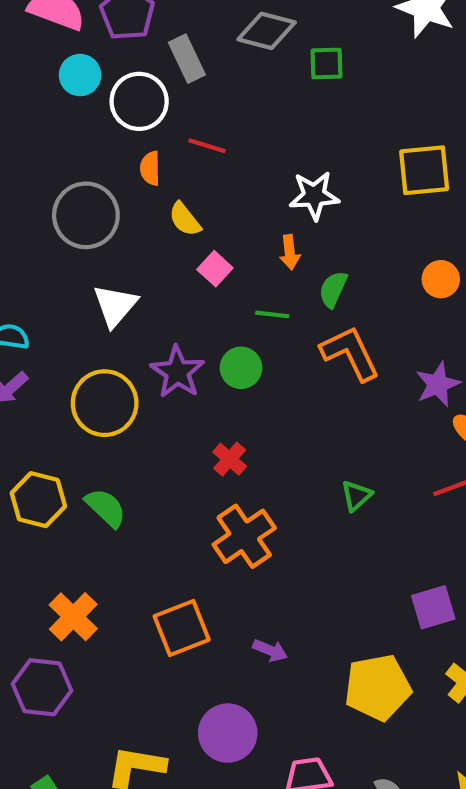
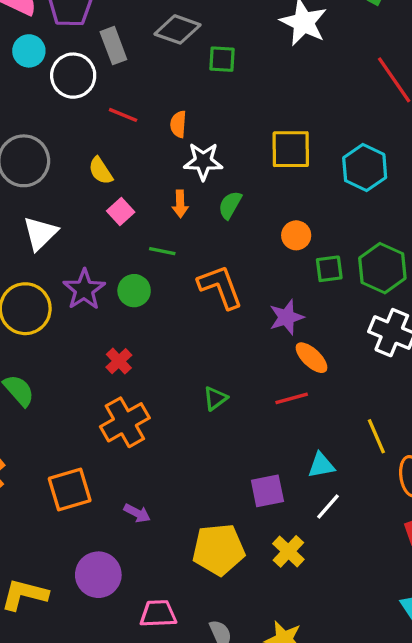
orange semicircle: (150, 168) -> (178, 124), moved
green semicircle: (333, 289) -> (230, 205), moved

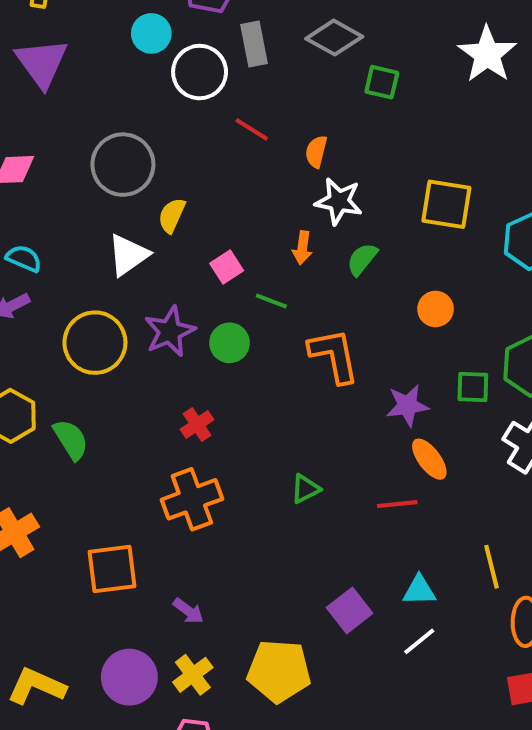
yellow semicircle: (101, 171) -> (172, 215), moved, turned 48
pink square: (121, 211) -> (227, 267), moved
green square: (329, 269) -> (473, 387), moved
purple square: (267, 491) -> (350, 610), turned -36
yellow cross: (288, 551) -> (193, 675), moved

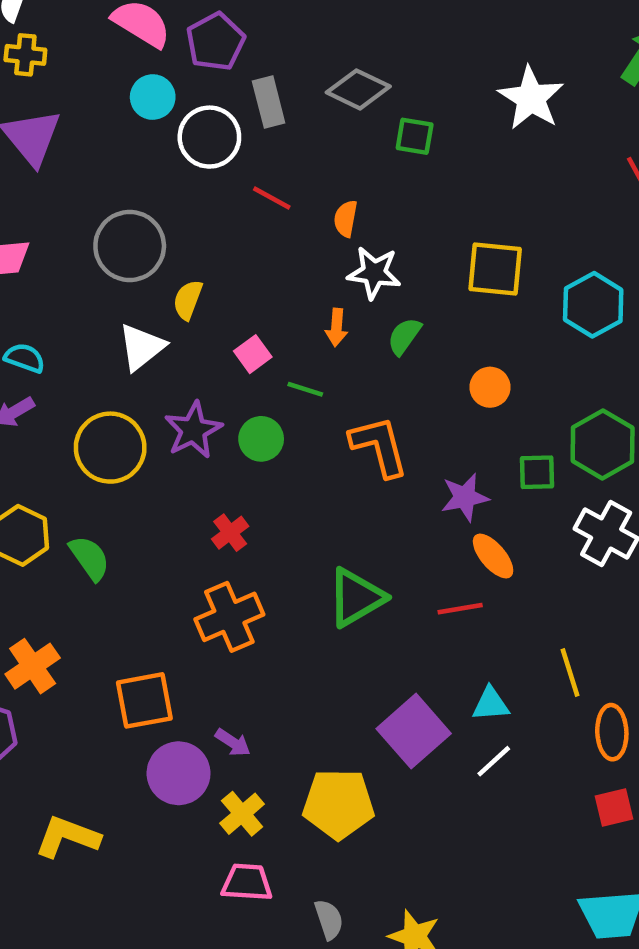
green triangle: (305, 489) -> (356, 598), size x1.8
purple square: (350, 610) -> (414, 731), size x1.4
purple circle: (129, 677) -> (179, 773), moved

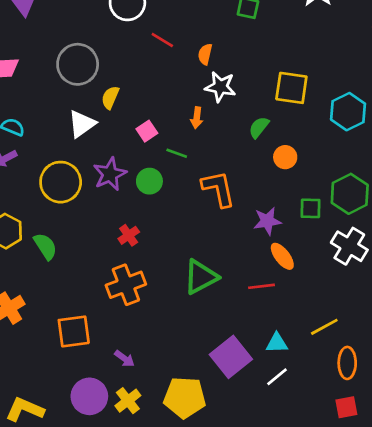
green semicircle: (404, 336) -> (259, 127), moved
yellow line: (570, 673) -> (324, 327), turned 76
purple circle: (179, 773) -> (89, 396), moved

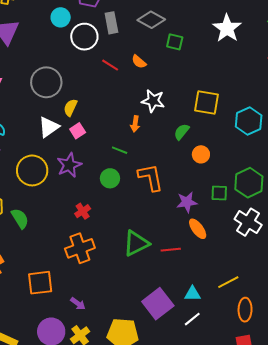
orange semicircle: (205, 54) -> (139, 62), moved, turned -63
pink square: (147, 131) -> (78, 131), moved
green circle: (149, 181) -> (110, 178), moved
red line: (262, 286) -> (171, 250), moved

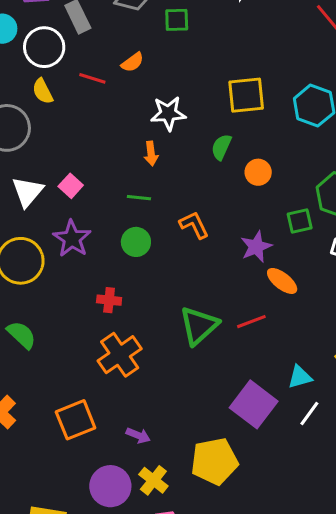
orange semicircle: (139, 62) -> (133, 62), turned -63
yellow semicircle: (70, 108) -> (43, 91), moved, turned -36
orange L-shape: (151, 177) -> (194, 225), size x0.7
red cross: (83, 211) -> (109, 300), turned -35

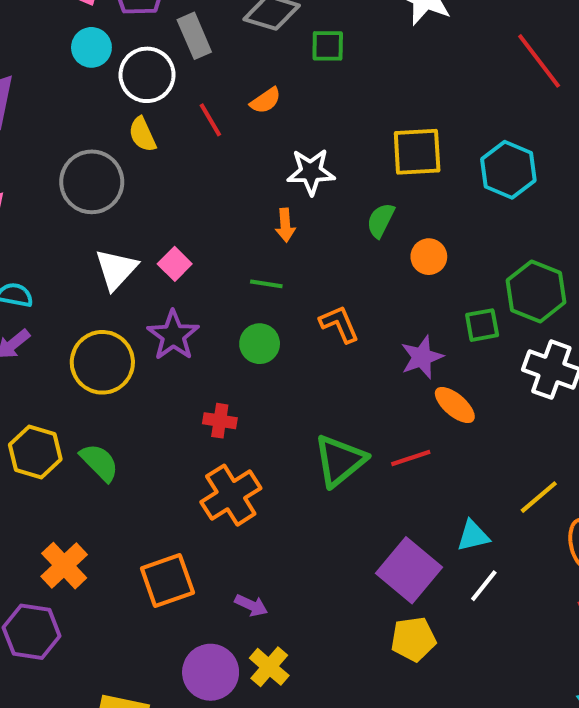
red line: (92, 78) -> (210, 120), turned 40
yellow pentagon: (214, 461) -> (413, 639), moved, size x0.7

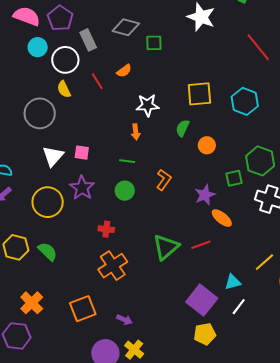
pink square: (175, 264) -> (82, 153), turned -35
orange L-shape: (339, 324) -> (164, 180), turned 60

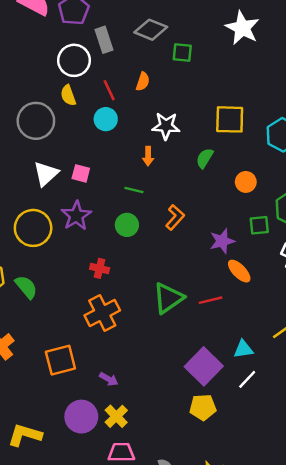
cyan circle: (38, 47) -> (106, 119), moved
orange semicircle: (124, 71) -> (143, 82), turned -42
orange circle: (207, 145) -> (246, 182), moved

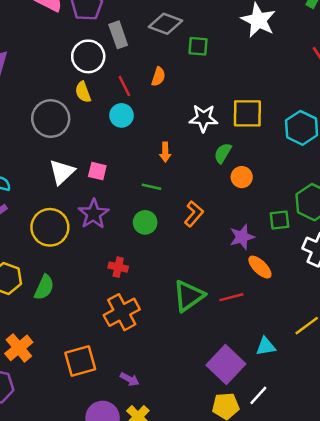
white star: (166, 126) -> (203, 118), moved
orange circle: (246, 182) -> (242, 177), moved
green semicircle: (26, 287) -> (44, 287), turned 65
white line: (247, 379) -> (258, 395), moved

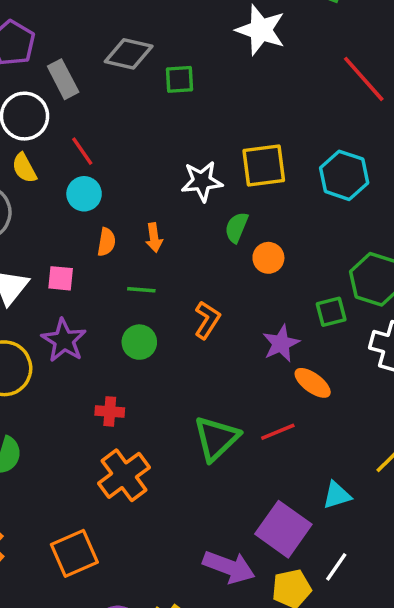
orange semicircle: (158, 77) -> (106, 242), moved
purple arrow: (130, 379) -> (229, 567), moved, size x1.8

